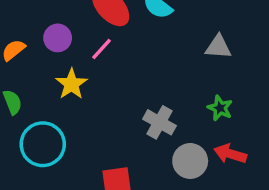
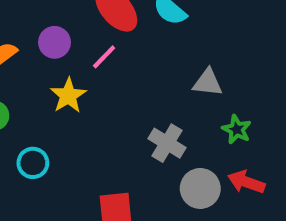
gray triangle: (218, 47) -> (208, 82), moved
cyan circle: (43, 144) -> (33, 163), size x0.6

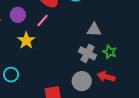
gray cross: (167, 143) -> (88, 53), moved
red arrow: (246, 182) -> (106, 77), moved
gray circle: (200, 188) -> (82, 81), moved

